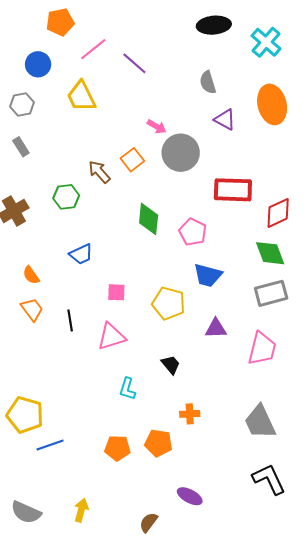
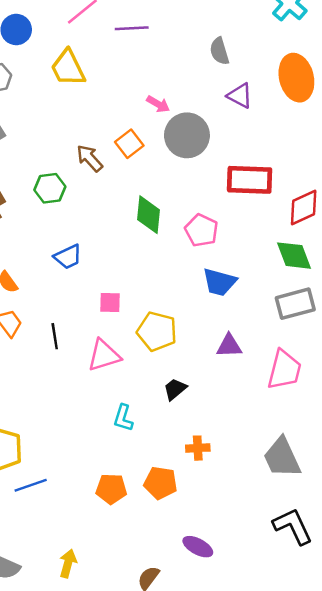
purple line: (134, 63) -> (132, 28), turned -44
yellow pentagon: (169, 303) -> (157, 331), moved
black trapezoid: (171, 365) -> (175, 389), turned -90

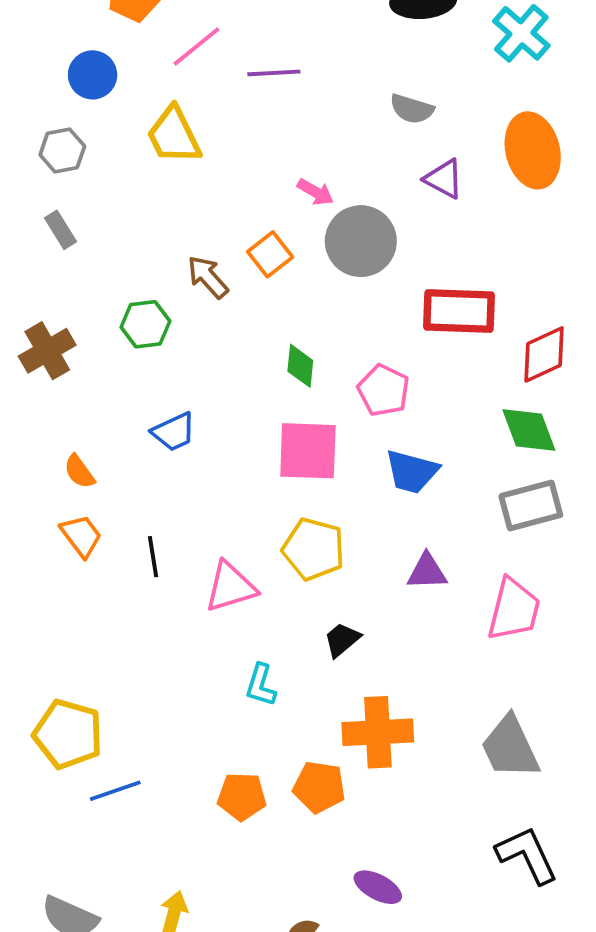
gray semicircle: (219, 51) -> (412, 109), turned -56
green diamond: (148, 215) -> (300, 366), size x0.7
pink square: (110, 302) -> (308, 451), moved, size x1.8
orange cross: (198, 448) -> (378, 732), size x1.8

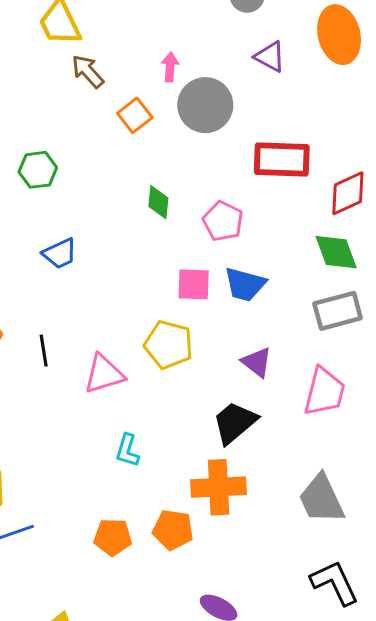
pink arrow: (315, 192) -> (170, 67), turned -116
brown arrow: (208, 277) -> (88, 71), moved
pink square: (308, 451) -> (194, 284), moved, size x0.7
purple triangle: (427, 572) -> (257, 362), turned 40
black trapezoid: (342, 640) -> (235, 423), moved, size x1.6

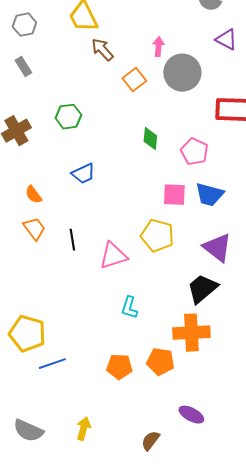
purple triangle: (257, 362) -> (217, 248), size x1.4

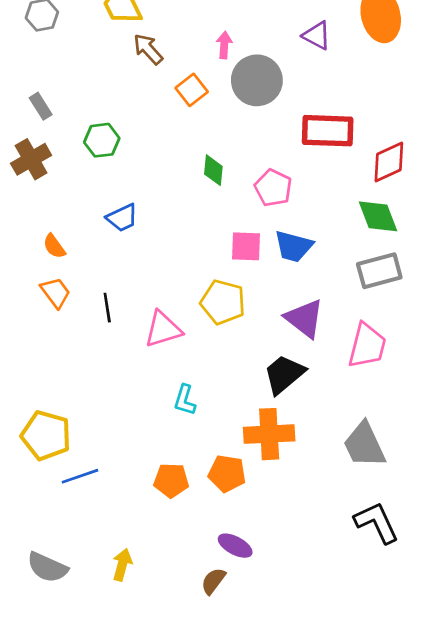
gray rectangle: (23, 67) -> (41, 106), moved
purple ellipse: (191, 415) -> (235, 546), moved

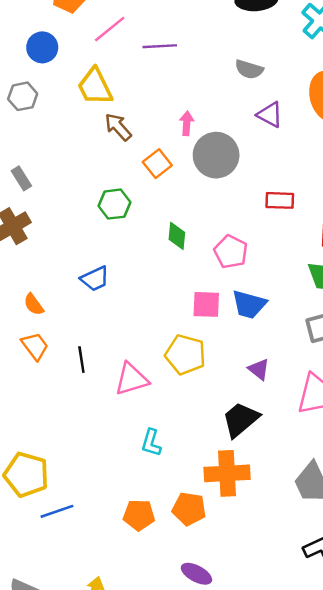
red rectangle: (328, 131) -> (280, 200), size x0.6
green hexagon: (102, 140) -> (114, 204), moved
purple triangle: (304, 318) -> (259, 369), size x0.6

